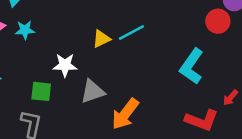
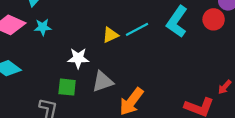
cyan L-shape: (192, 66) -> (177, 22), moved
green square: (41, 91) -> (67, 87), moved

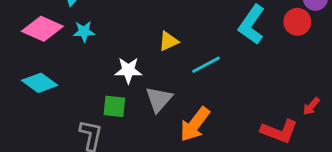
cyan line: (137, 29) -> (206, 65), moved
gray triangle: (103, 82) -> (159, 99), turned -30

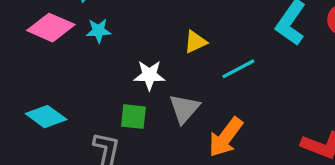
cyan diamond: (40, 83) -> (46, 117), moved

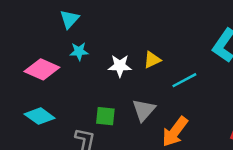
pink diamond: (51, 28) -> (42, 69), moved
white star: (149, 75) -> (120, 66), moved

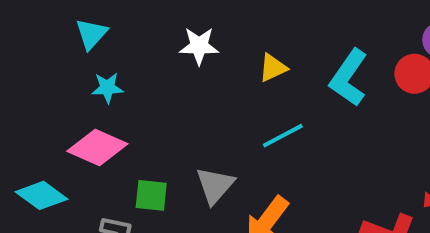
yellow triangle: (152, 60) -> (273, 68), moved
white star: (120, 66) -> (199, 46), moved
pink diamond: (42, 69) -> (97, 148), moved

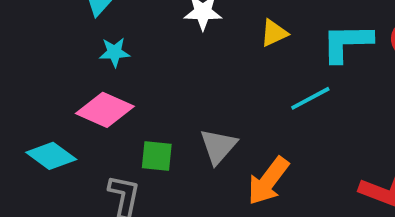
cyan L-shape: (349, 78) -> (347, 43), turned 54
cyan line: (283, 136) -> (310, 98), moved

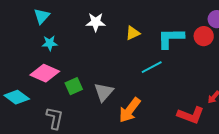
green square: (157, 156) -> (74, 86), moved, turned -30

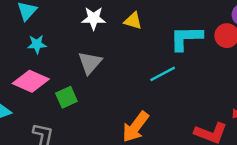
yellow triangle: (133, 33) -> (133, 21), moved, turned 42
gray triangle: (104, 92) -> (90, 63), moved

